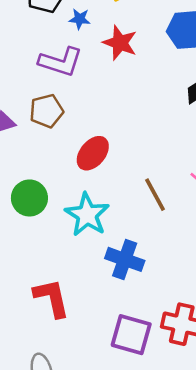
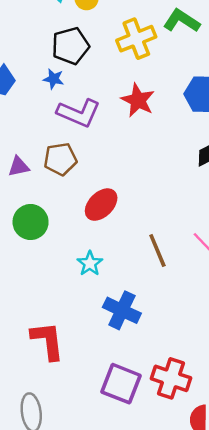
blue star: (80, 19) -> (54, 79), moved
green circle: (29, 198) -> (31, 222), moved
cyan star: (87, 215) -> (90, 263), size x0.6

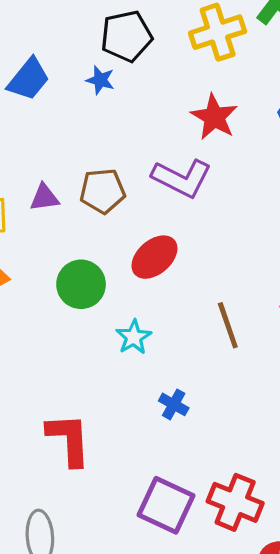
purple L-shape: (79, 113) -> (182, 178), moved
green circle: (31, 222) -> (81, 284), moved
blue cross: (122, 310) -> (174, 404), size x0.6

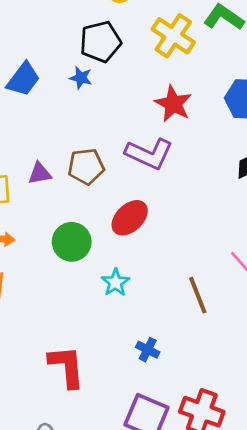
yellow cross: (218, 32) -> (173, 36), turned -36
brown line: (228, 325) -> (198, 295), moved
blue cross: (174, 404) -> (148, 350), moved

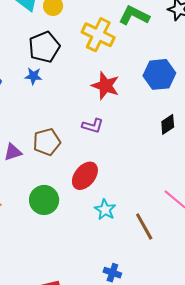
purple L-shape: (149, 154) -> (93, 126), size x0.6
cyan star: (115, 283) -> (105, 210), moved

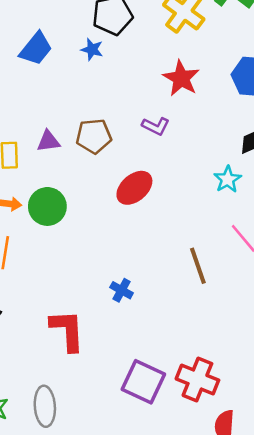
green circle: (44, 200) -> (47, 206), moved
cyan star: (105, 210) -> (227, 179), moved
blue cross: (112, 273) -> (122, 290), moved

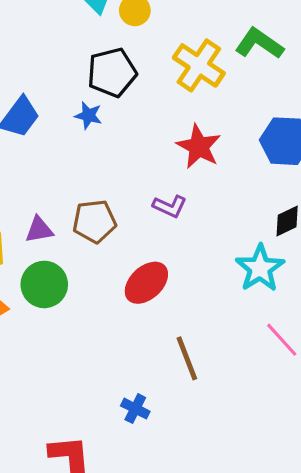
cyan star: (227, 179) -> (260, 268), size x1.4
green circle: (47, 206) -> (44, 284), moved
brown line: (198, 266) -> (187, 358), moved

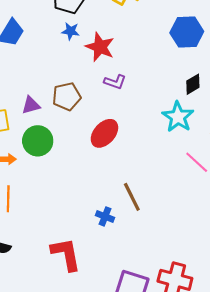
blue star: (88, 115) -> (71, 31), moved
red star: (199, 147) -> (100, 47), moved
brown line: (187, 358) -> (132, 197), moved

